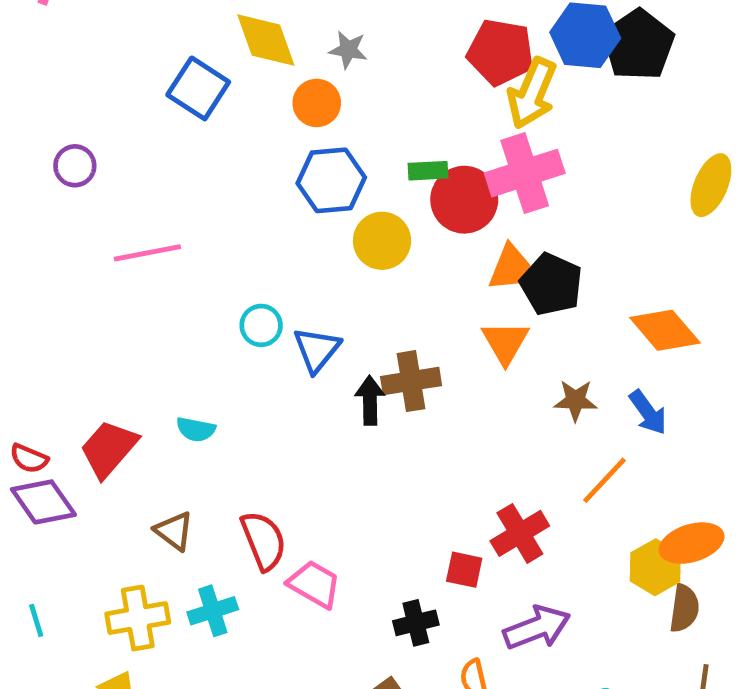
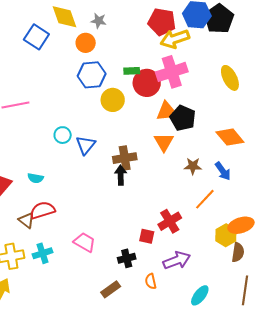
yellow arrow: (532, 93) -> (175, 39), turned 48
yellow ellipse: (711, 185) -> (230, 78), moved, turned -50
black arrow: (370, 400) -> (121, 175), moved
red semicircle: (264, 541) -> (42, 210), moved, turned -85

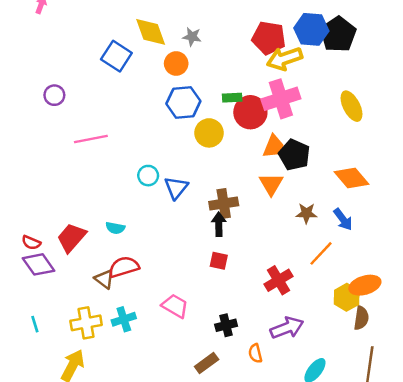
red square: (147, 236) -> (219, 261), moved

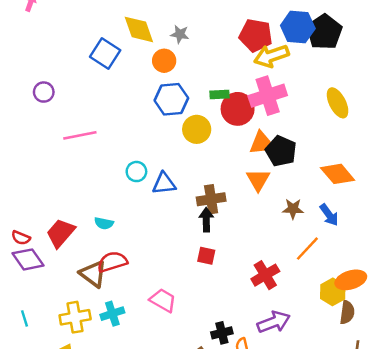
blue triangle: (176, 188) -> (164, 184), turned 45
brown triangle: (104, 279) -> (93, 274), size x1.4
black cross: (226, 325) -> (222, 333), moved

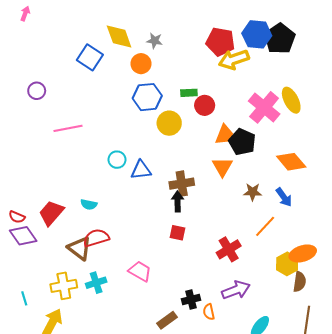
pink cross: (268, 96) -> (264, 107), moved, turned -32
red circle: (238, 109) -> (205, 105), size x0.7
cyan line: (24, 318) -> (24, 298), moved

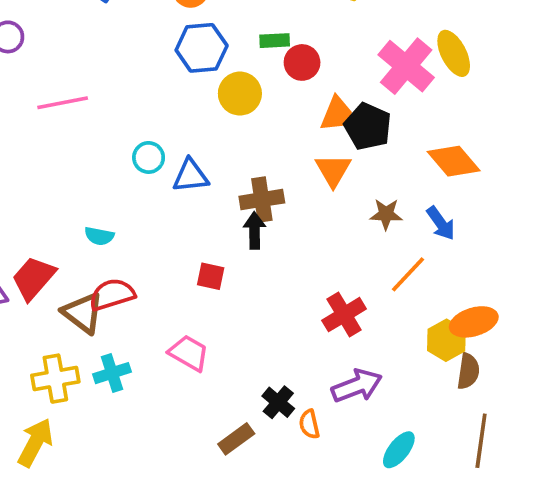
red trapezoid: (51, 213) -> (33, 278), moved
red square: (178, 233) -> (211, 276), moved
black cross: (191, 299) -> (278, 402), turned -36

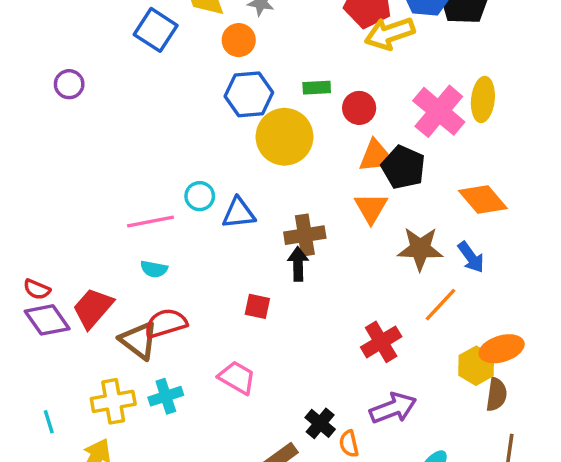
yellow ellipse: (454, 53) -> (483, 99), turned 33
red circle: (302, 62) -> (359, 108), moved
yellow circle: (240, 94) -> (284, 137), size x1.4
pink line: (63, 103) -> (151, 222), moved
brown star: (386, 214) -> (420, 249), size x1.5

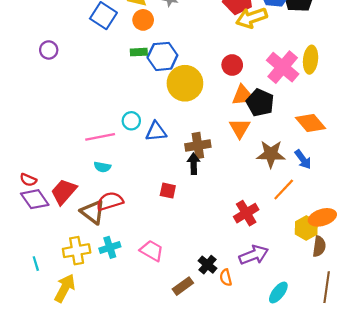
orange circle: (239, 40) -> (143, 20), moved
green rectangle: (317, 88) -> (139, 52), moved
pink trapezoid: (237, 378) -> (152, 251), moved

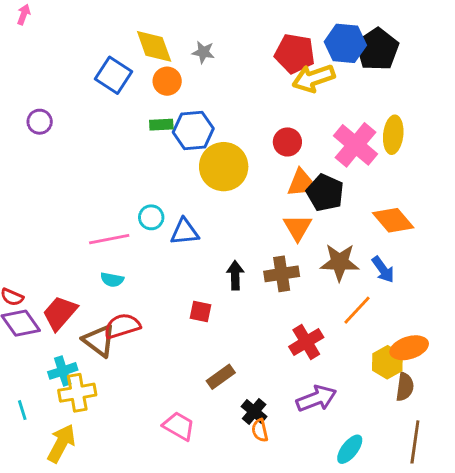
brown cross: (198, 145) -> (282, 274), moved
cyan cross: (110, 247) -> (63, 371), moved
pink trapezoid: (152, 251) -> (179, 426), moved
orange semicircle: (226, 277) -> (260, 430), moved
brown rectangle: (183, 286) -> (221, 377), moved

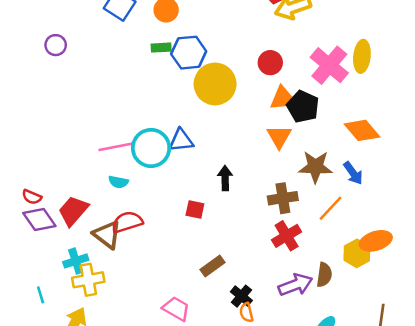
cyan circle: (151, 217) -> (151, 148), moved, size x1.8
brown cross: (282, 274) -> (283, 198), moved
brown semicircle: (405, 387) -> (324, 275), moved

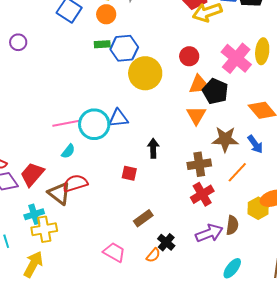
cyan semicircle: (118, 182) -> (68, 151), turned -63
orange semicircle: (246, 312) -> (153, 255), moved, turned -126

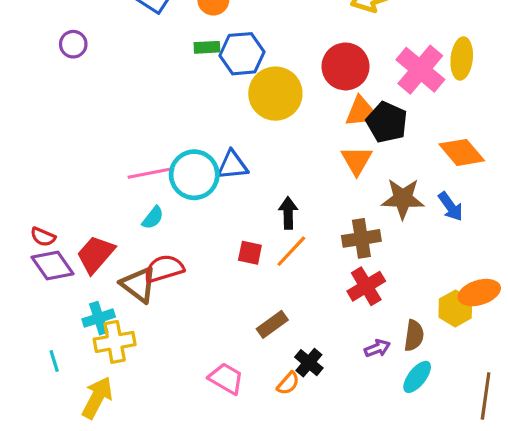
red circle: (189, 56) -> (345, 66), size x1.5
orange line: (237, 172) -> (291, 251), moved
purple arrow: (209, 233) -> (377, 348), size x0.6
cyan ellipse: (232, 268) -> (417, 377), moved

